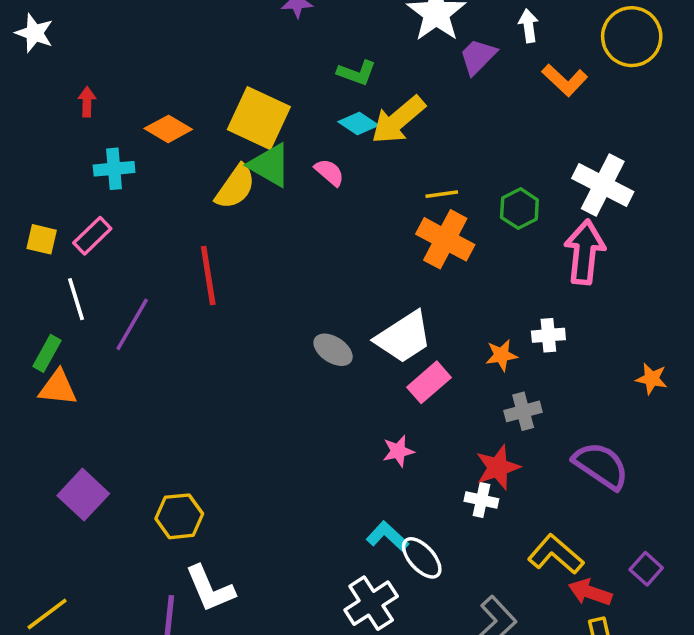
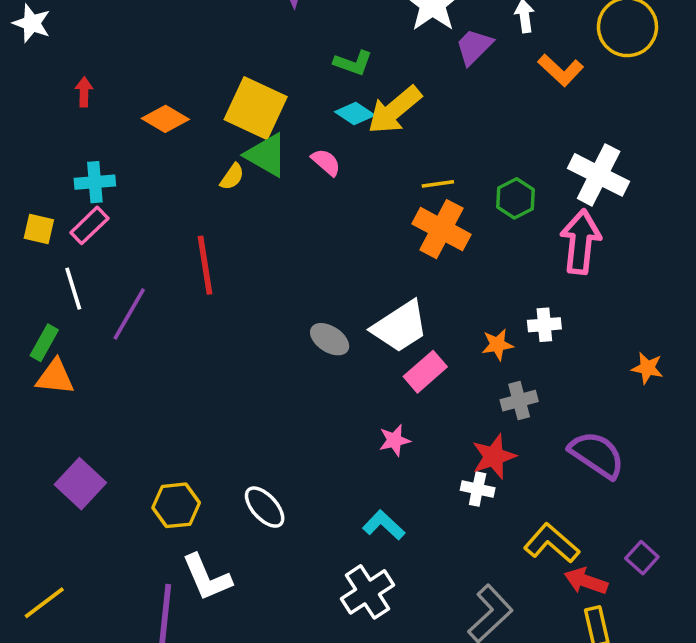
cyan cross: (114, 169) -> (95, 182), moved
yellow semicircle: (235, 187) -> (232, 177), size x0.6
white ellipse: (422, 558) -> (265, 507), moved

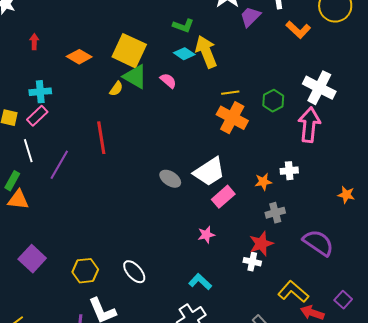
yellow arrow: (395, 110) -> (206, 52), turned 108

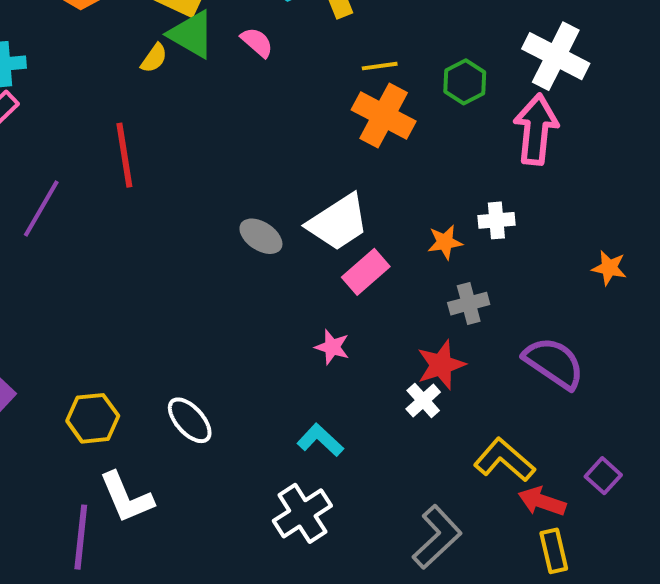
pink star: (206, 235) -> (332, 347), turned 30
white cross: (252, 262) -> (423, 400), turned 36

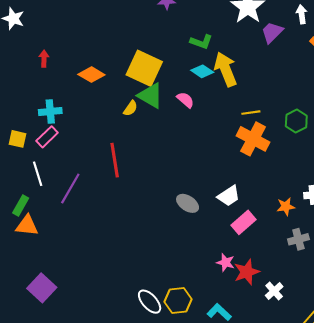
white trapezoid: (338, 222) -> (229, 196), size x0.7
red star: (441, 365) -> (247, 272), moved
yellow hexagon: (93, 418) -> (178, 301), moved

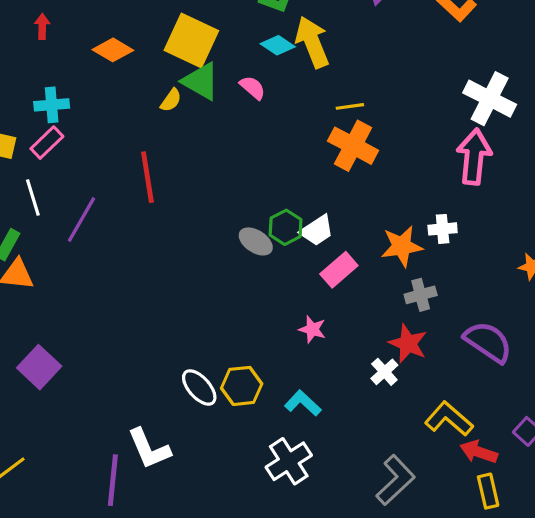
green hexagon: (296, 121) -> (286, 227), moved
orange star: (286, 207) -> (402, 246), size x1.5
red star: (247, 272) -> (408, 344), moved, turned -30

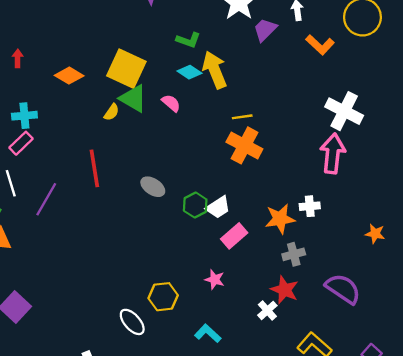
gray ellipse: (256, 241) -> (153, 187), moved
yellow hexagon: (242, 386) -> (163, 297), moved

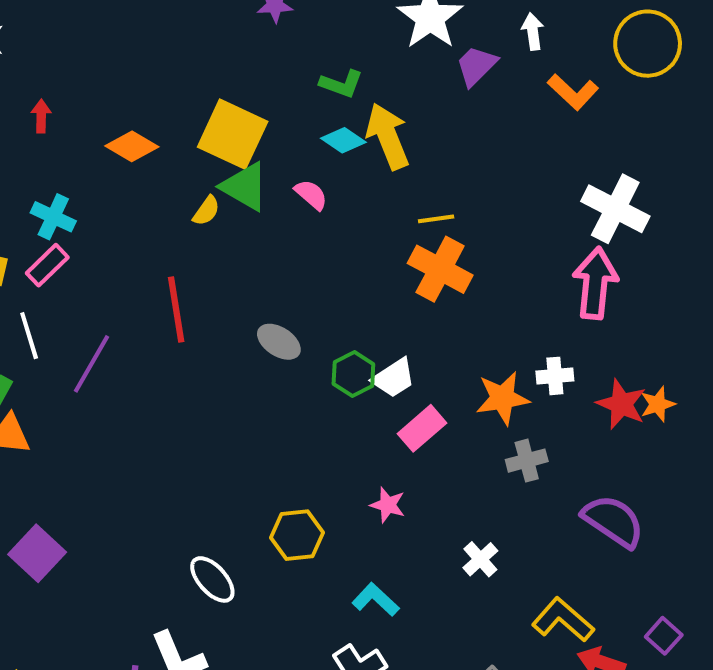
cyan cross: (24, 116) -> (53, 217), turned 30
orange star: (375, 234) -> (658, 404), moved, turned -30
red star: (285, 290) -> (621, 404), moved
white ellipse: (132, 322) -> (212, 579), moved

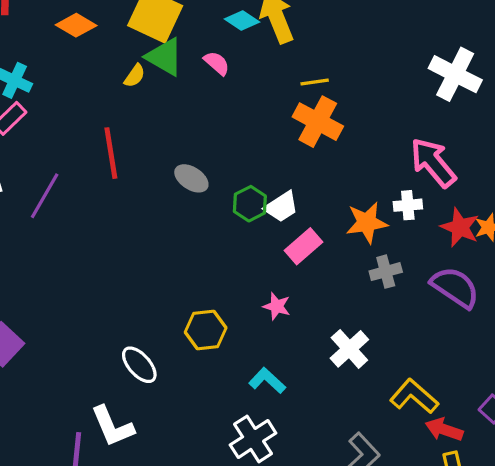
pink arrow: (595, 283) -> (433, 163), moved, turned -46
purple semicircle: (613, 521) -> (455, 287), moved
white cross: (480, 559) -> (349, 349), size x1.4

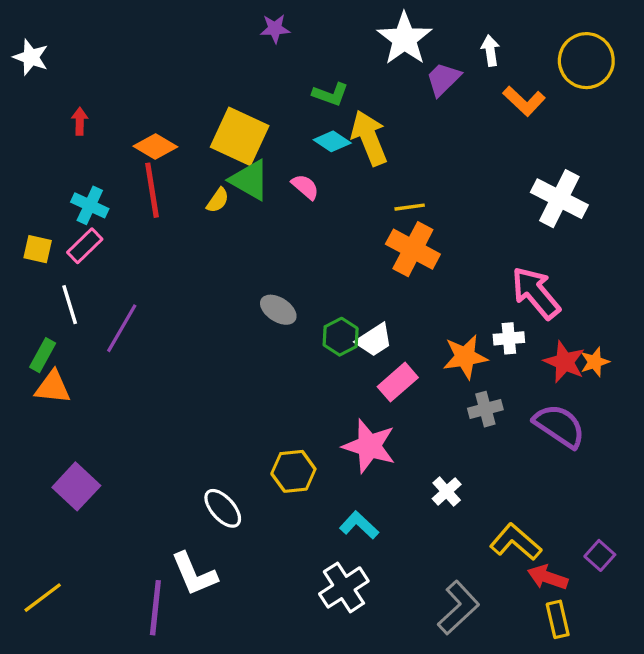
red line: (111, 153) -> (152, 190), moved
pink star: (277, 306) -> (369, 446), size x1.8
white cross: (349, 349) -> (447, 491), size x0.7

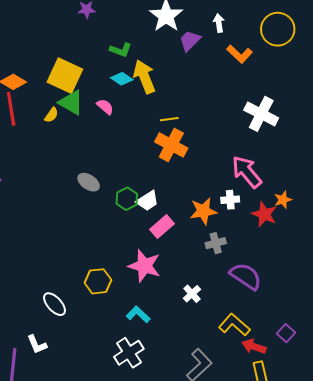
orange star: (595, 362) -> (283, 200), moved
purple semicircle: (559, 426) -> (246, 276), moved
white L-shape: (194, 574) -> (37, 344), size x0.7

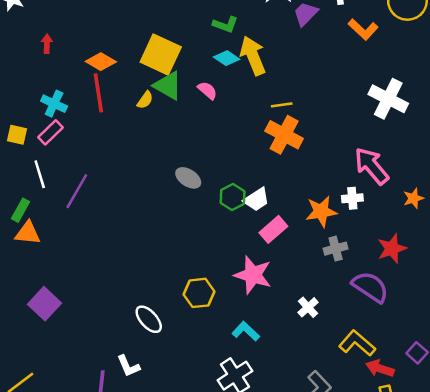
red star: (264, 214) -> (392, 249), moved, turned 30

